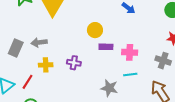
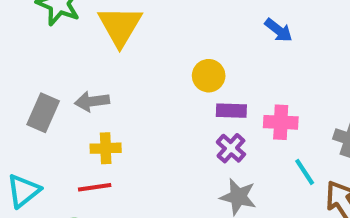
purple cross: (74, 63) -> (231, 148), moved, turned 32
cyan line: (130, 74) -> (305, 172), moved, turned 64
red line: (28, 82) -> (95, 187), moved, turned 49

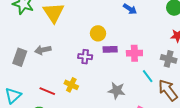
yellow cross: (106, 148) -> (71, 85), moved, turned 32
purple cross: (231, 148) -> (85, 57), moved, turned -32
red line: (95, 187) -> (47, 91), turned 35

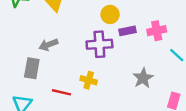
gray rectangle: (20, 57) -> (32, 68), moved
purple cross: (85, 57) -> (99, 44), size x1.5
gray star: (117, 91) -> (143, 78), turned -30

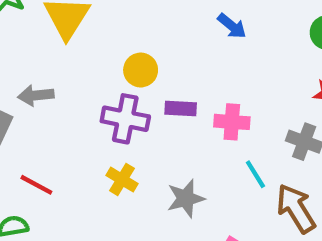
yellow circle: (110, 14) -> (141, 70), moved
yellow cross: (89, 80) -> (122, 180), moved

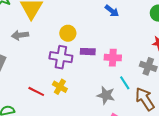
gray arrow: (36, 95) -> (20, 35), moved
red line: (36, 185) -> (36, 91), moved
gray star: (186, 198) -> (106, 95), moved, turned 30

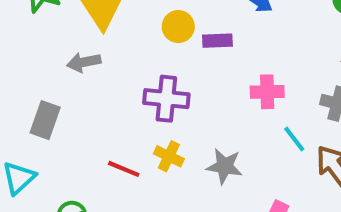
yellow circle: (68, 33) -> (178, 27), moved
purple rectangle: (88, 52) -> (217, 41), moved
gray star: (106, 95) -> (224, 166), moved

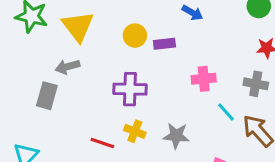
gray rectangle: (45, 120) -> (47, 96), moved

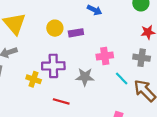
yellow cross: (135, 131) -> (34, 79), moved
gray star: (176, 136) -> (85, 77), moved
red line: (102, 143) -> (61, 101), moved

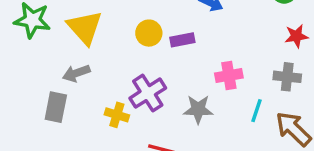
purple cross: (53, 66) -> (148, 93), turned -30
cyan line: (122, 79) -> (256, 111), turned 64

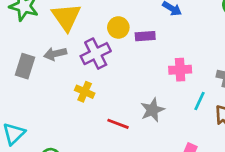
purple cross: (148, 93) -> (96, 54), moved
gray rectangle: (56, 107) -> (25, 66), moved
gray star: (198, 109) -> (152, 110), moved, turned -30

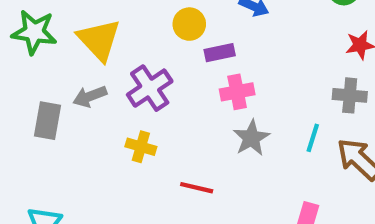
yellow circle: (118, 27) -> (189, 24), moved
pink cross: (180, 70) -> (237, 92), moved
gray star: (152, 110) -> (251, 138), moved

